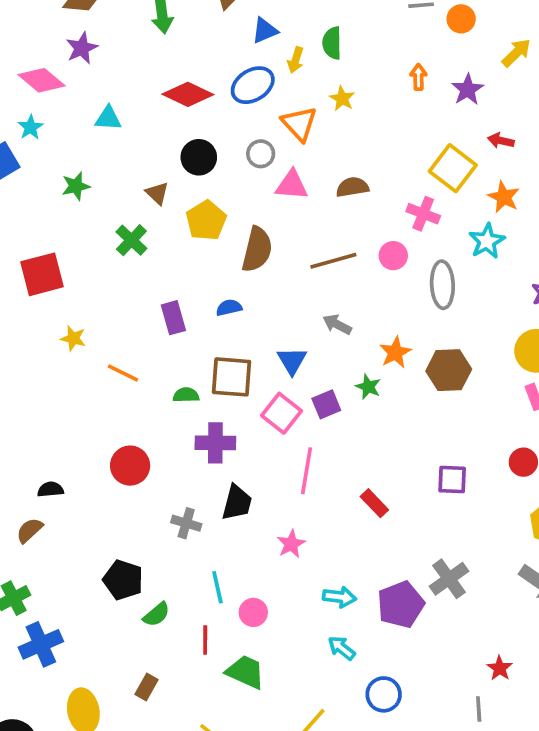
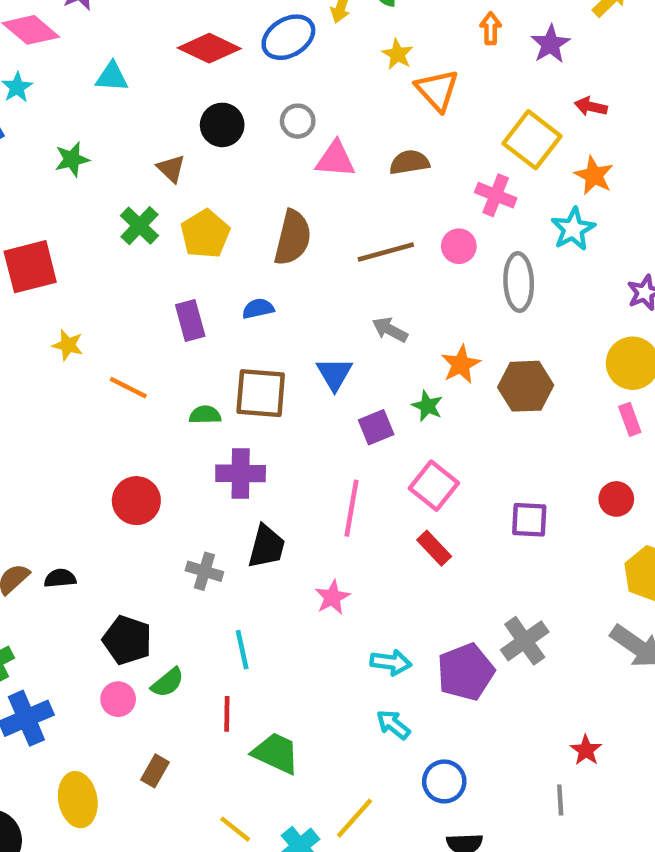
orange triangle: (299, 124) -> (437, 90), moved
yellow pentagon: (206, 221) -> (205, 234), moved
pink square: (282, 413) -> (434, 486), moved
black semicircle: (50, 489) -> (60, 578), moved
pink circle: (253, 612) -> (118, 699), moved

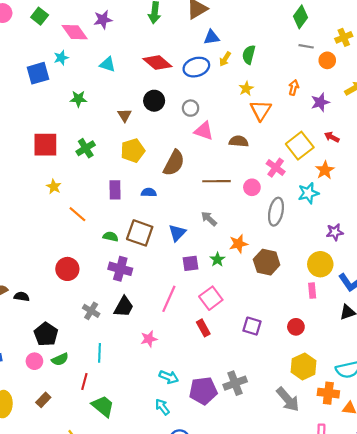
green cross: (139, 226) -> (86, 148), moved

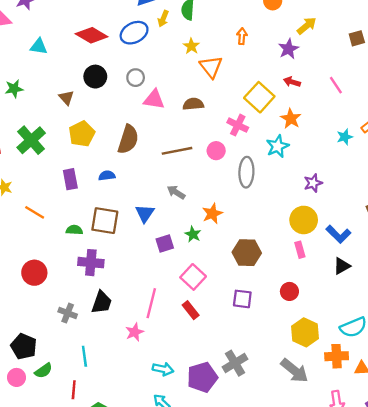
purple star: (320, 102) -> (288, 49), moved
green cross: (86, 148) -> (31, 140), size x1.4
brown hexagon: (267, 262) -> (247, 253), moved
pink line: (169, 299) -> (151, 303), moved

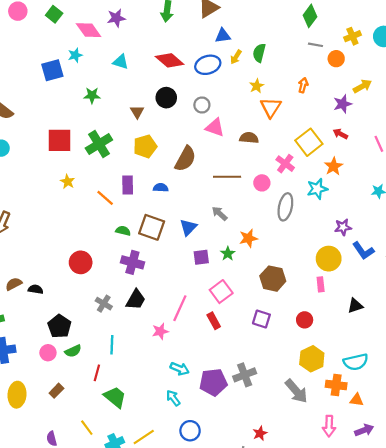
orange line: (35, 212) -> (105, 198), moved
blue L-shape: (338, 234) -> (363, 251), moved

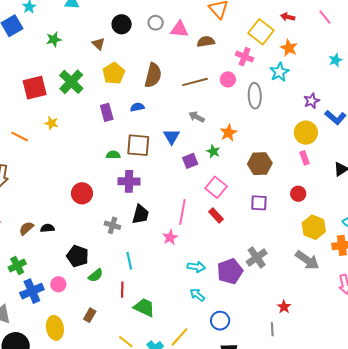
pink triangle: (215, 127) -> (179, 29), moved
orange line: (105, 198) -> (20, 137), moved
pink circle: (48, 353) -> (58, 284), moved

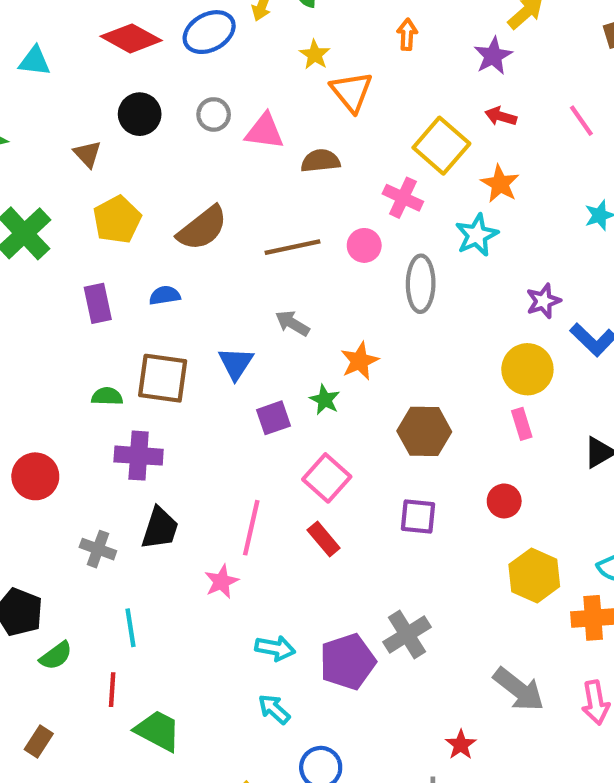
brown semicircle: (153, 75) -> (202, 228), turned 35
gray arrow: (307, 260) -> (519, 689), moved

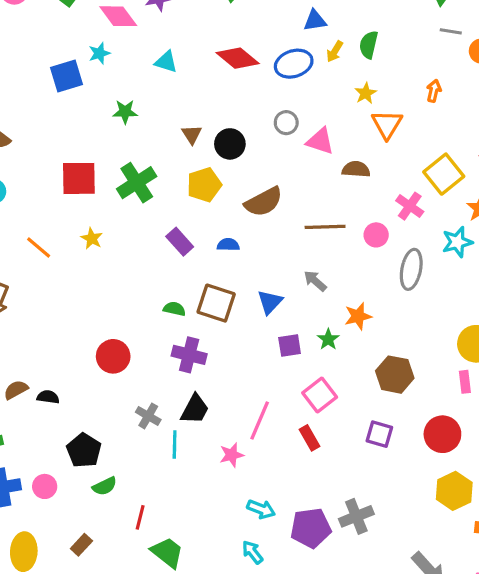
black circle: (140, 114) -> (230, 144), moved
purple rectangle: (98, 303) -> (180, 242), turned -40
red circle: (504, 501) -> (442, 434), size x1.5
cyan line: (130, 628) -> (175, 445), moved

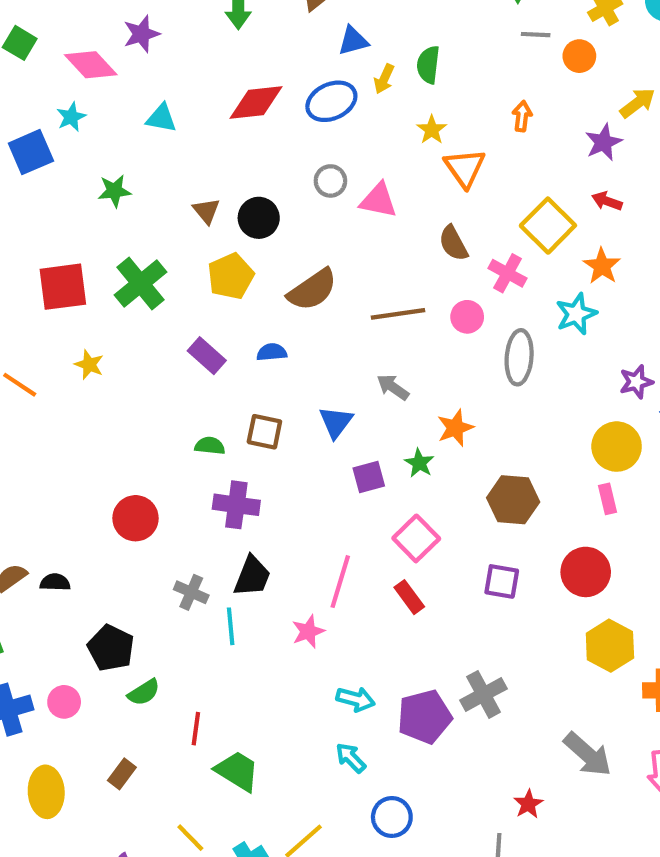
red diamond: (238, 58) -> (256, 102), turned -39
brown semicircle: (356, 169) -> (453, 243), moved, turned -116
brown square: (216, 303) -> (264, 432), size x0.7

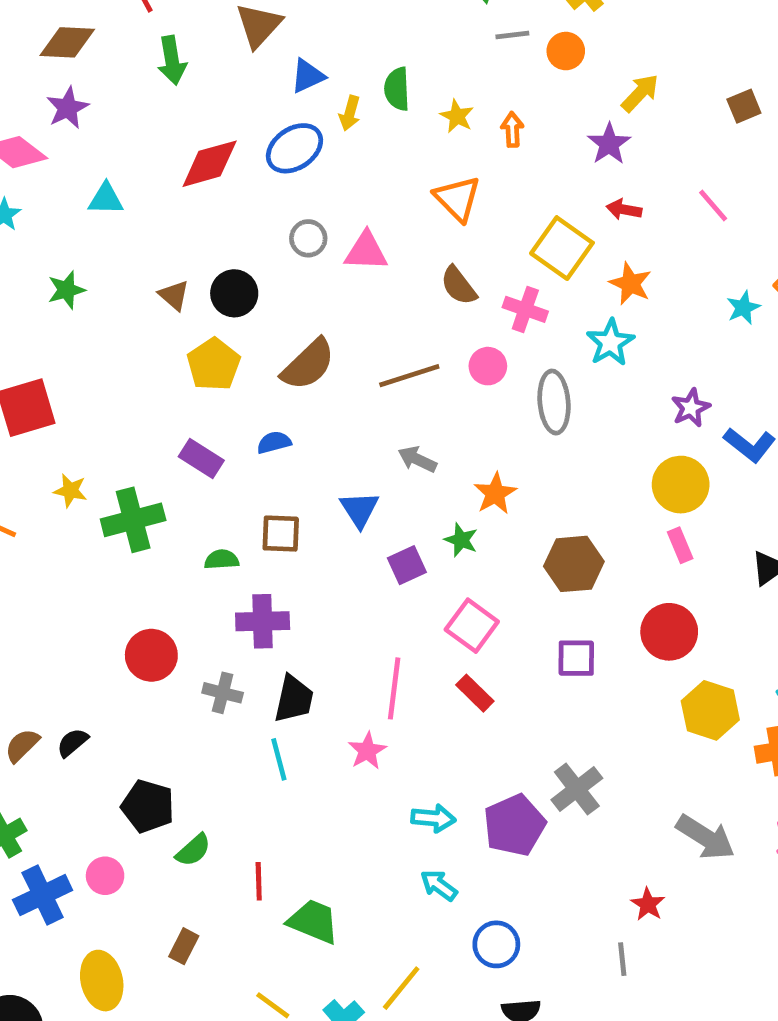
yellow star: (432, 130) -> (457, 116), moved
green cross: (140, 283) -> (133, 520), moved, turned 34
black semicircle: (55, 582) -> (73, 742), turned -32
gray cross: (191, 592) -> (223, 693), moved

